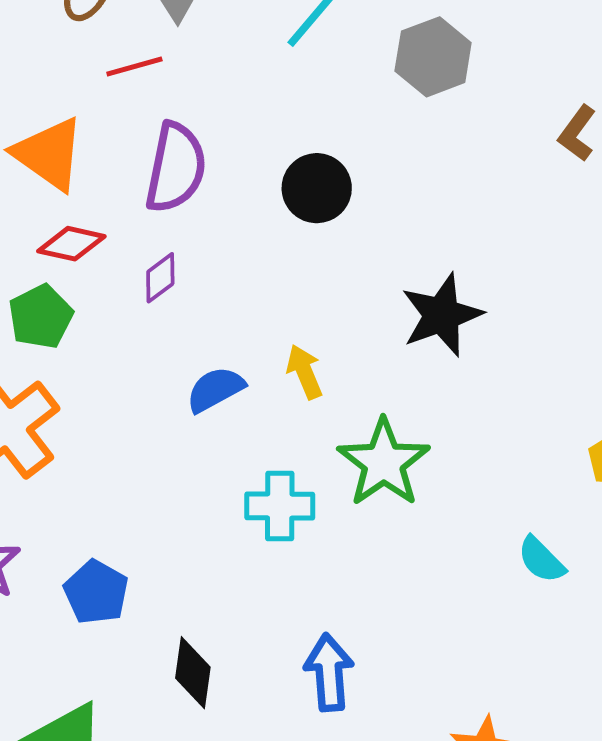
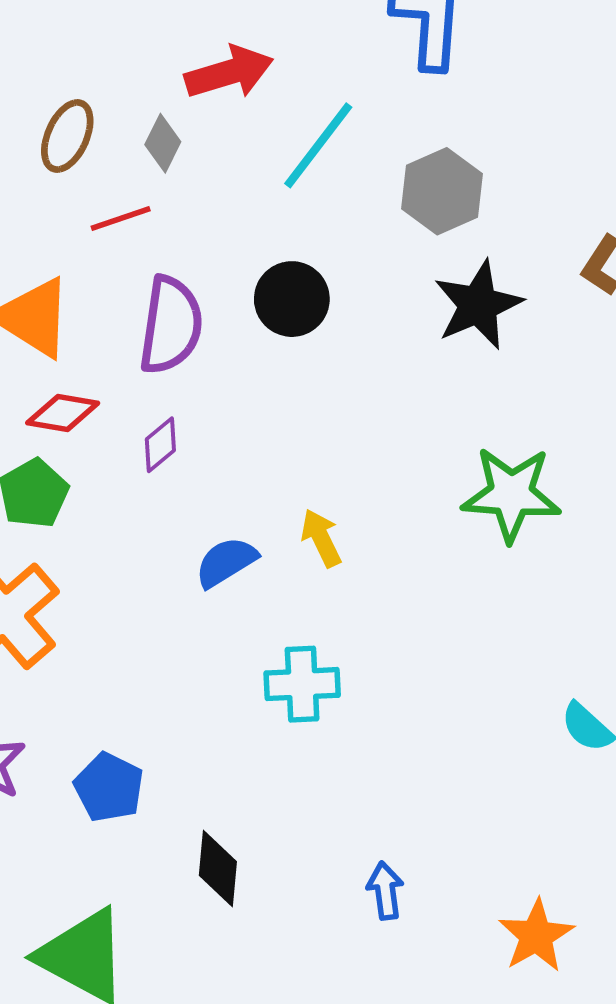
black circle: (317, 188) -> (292, 299), moved
black star: (442, 315) -> (478, 305), moved
green star: (384, 463) -> (511, 494), moved, turned -30
blue arrow: (329, 672) -> (385, 891), moved, size x0.7

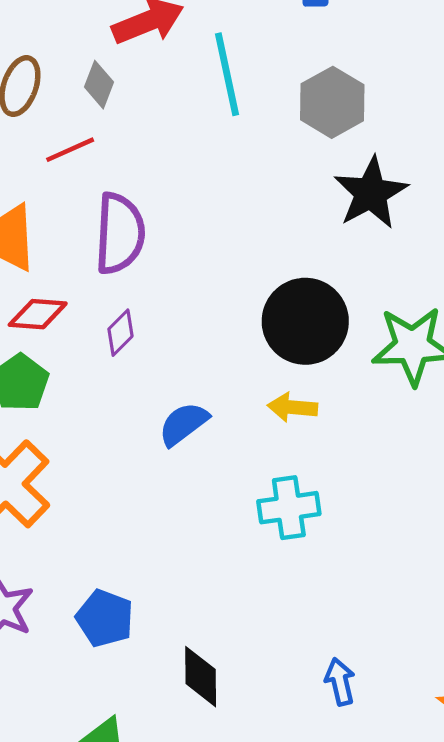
cyan line: (318, 145) -> (227, 74), turned -44
black circle: (292, 299) -> (305, 321), moved, size x1.4
yellow arrow: (321, 538) -> (292, 407), moved, turned -54
cyan cross: (302, 684) -> (289, 508), moved

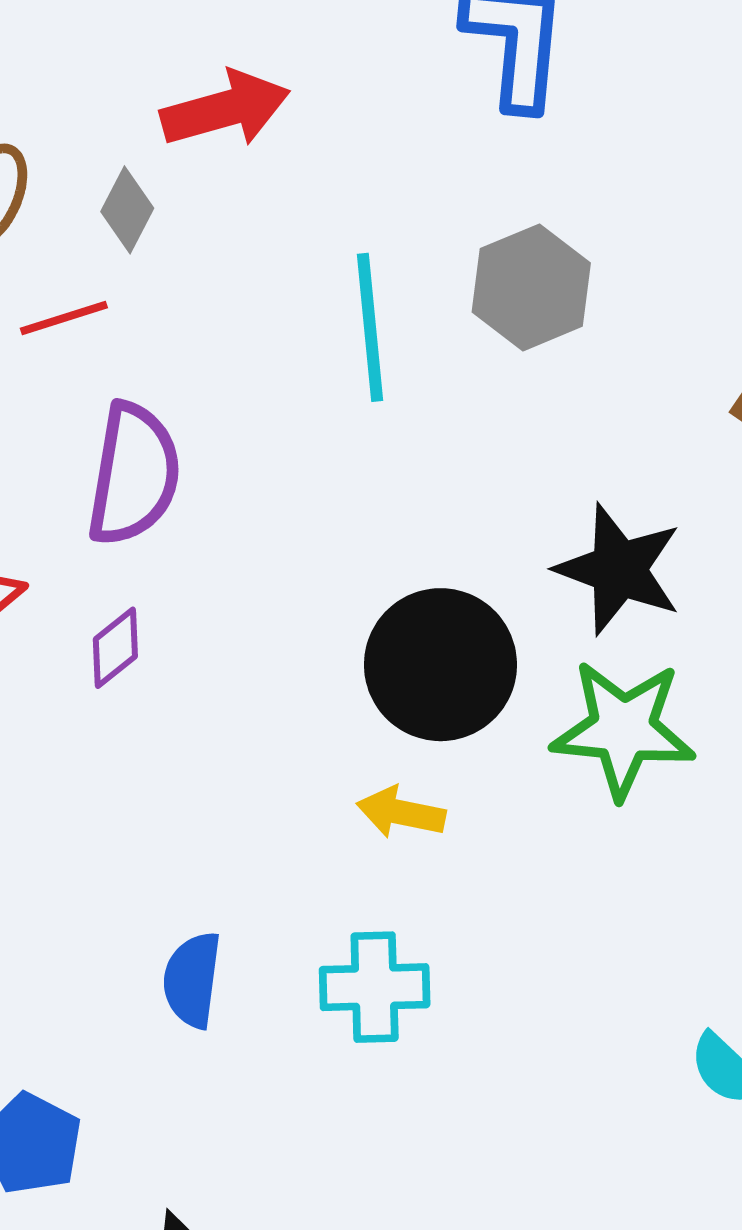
cyan line: (227, 74) -> (370, 327), moved
black star: (371, 193) -> (619, 569), moved, turned -30
blue semicircle: (184, 424) -> (192, 980), moved, turned -52

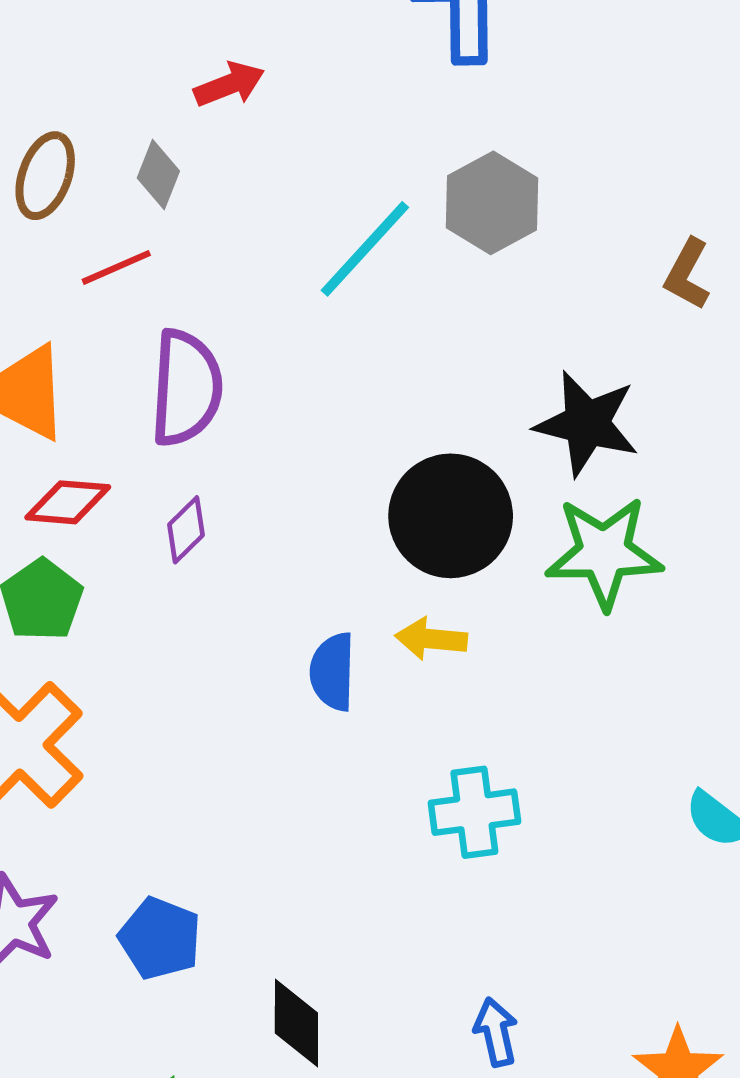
red arrow: (225, 109) -> (229, 84), size x0.7
cyan line: (370, 327) -> (365, 249), turned 54
blue semicircle: (192, 980) -> (333, 672), moved
cyan cross: (375, 987) -> (474, 812), moved

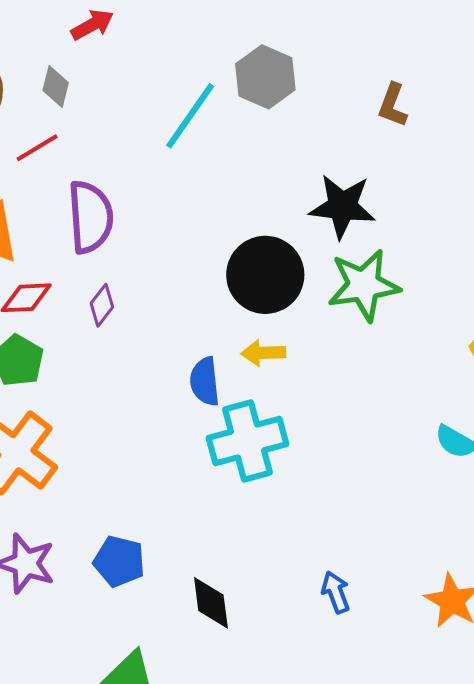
cyan cross: (474, 812) -> (248, 441), moved, size x1.4

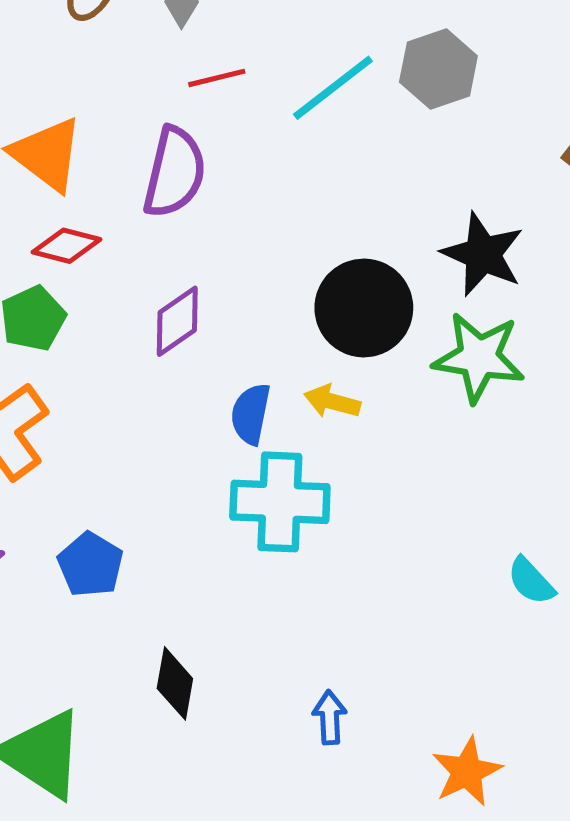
red line: (37, 148) -> (217, 78), moved
purple diamond: (102, 305) -> (177, 321), moved, size x1.4
blue pentagon: (119, 561) -> (90, 565), moved

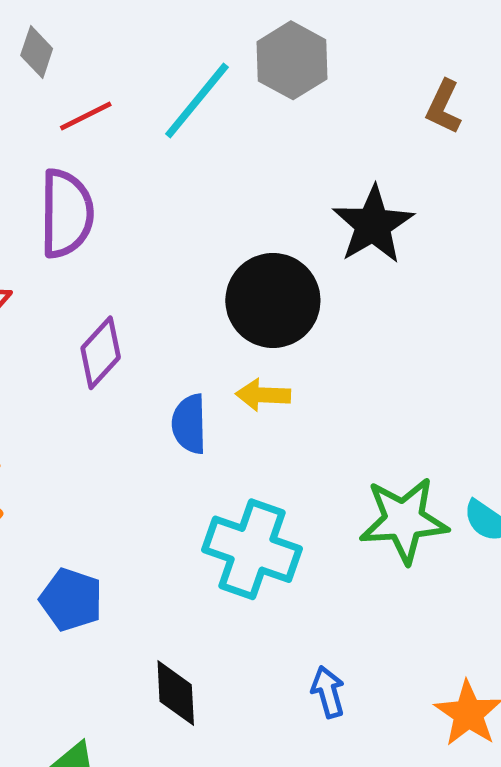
black star: (483, 254) -> (373, 225), turned 30
green star: (479, 357) -> (404, 520), moved
cyan cross: (280, 502) -> (252, 549), moved, turned 30

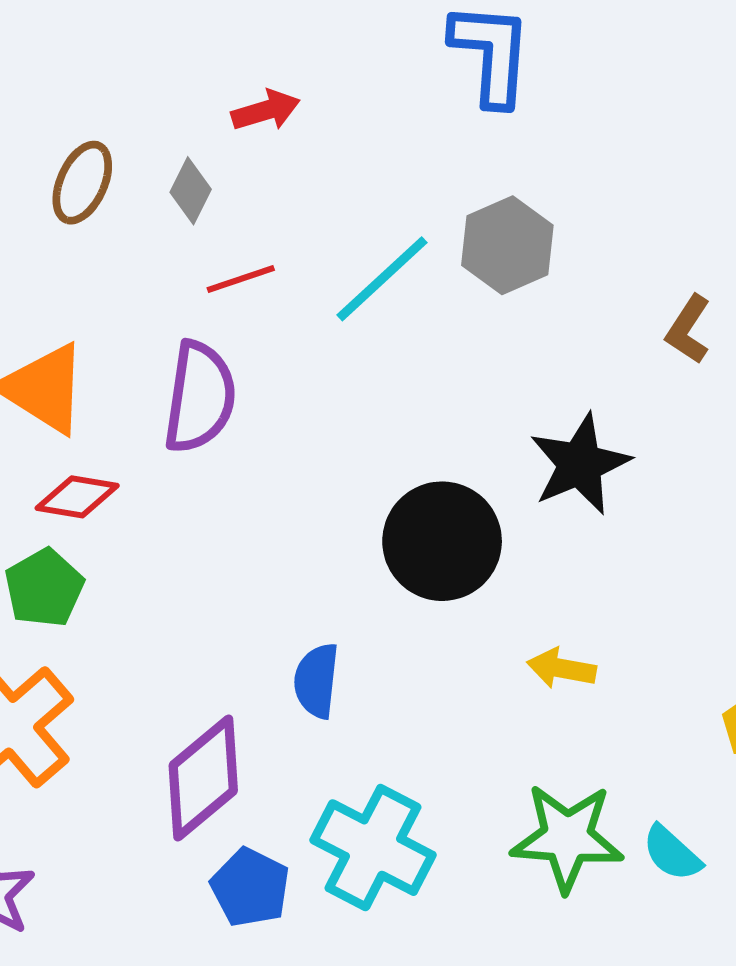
purple diamond: (101, 353) -> (203, 778), moved, size x1.4
yellow arrow: (263, 395) -> (561, 668), moved
blue pentagon: (71, 600) -> (250, 887), moved

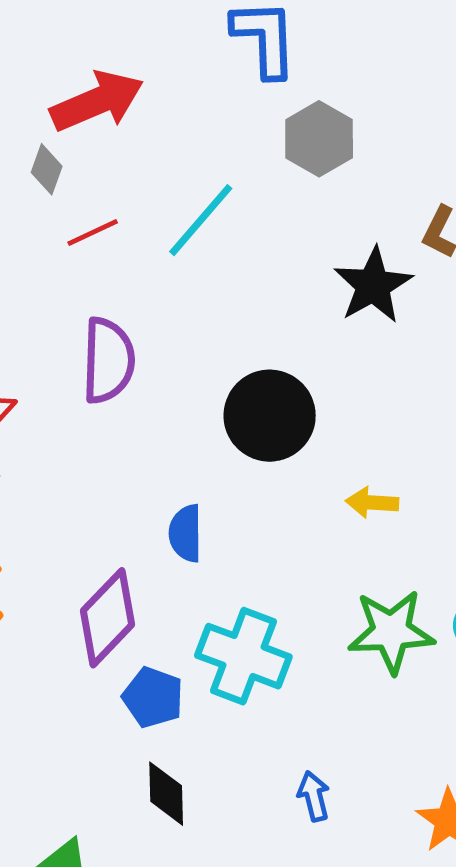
red arrow: (266, 110) -> (97, 101), size x1.8
gray hexagon: (507, 245) -> (319, 139), moved
purple semicircle: (200, 397) -> (108, 360), moved
black star: (580, 464) -> (373, 285), moved

